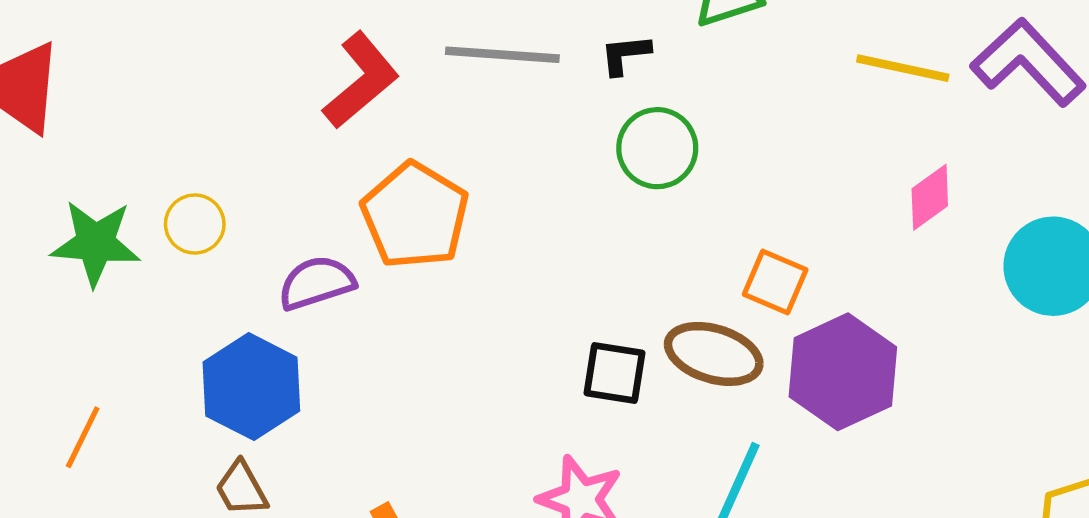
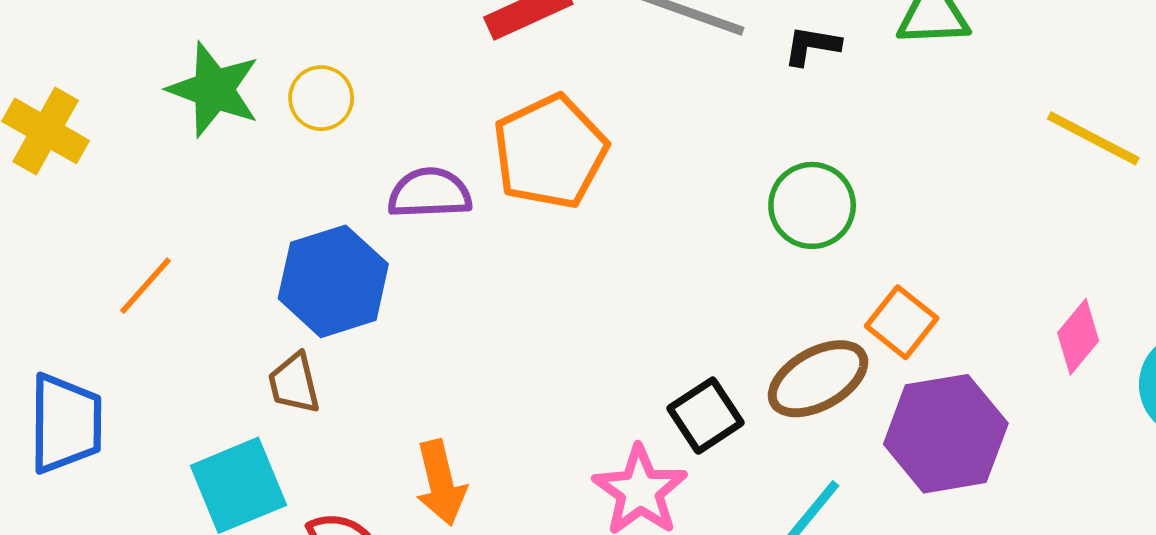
green circle: (657, 148) -> (812, 205), moved
pink diamond: (930, 197) -> (1078, 337), moved, turned -30
brown ellipse: (714, 354) -> (818, 379), turned -62
black square: (615, 373) -> (705, 416), moved, turned 32

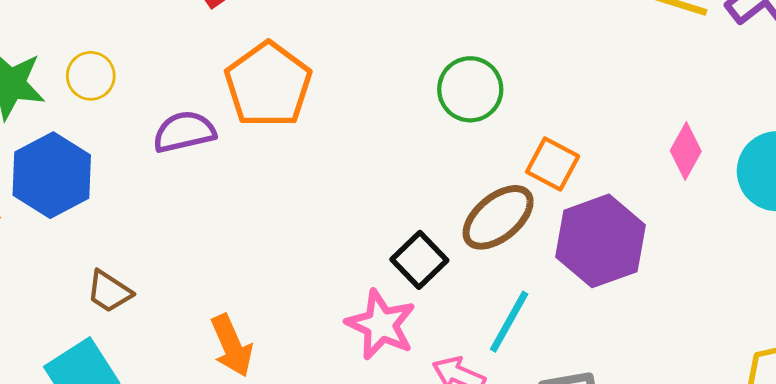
blue hexagon: (333, 281) -> (52, 175), moved
brown trapezoid: (294, 383) -> (109, 292), turned -33

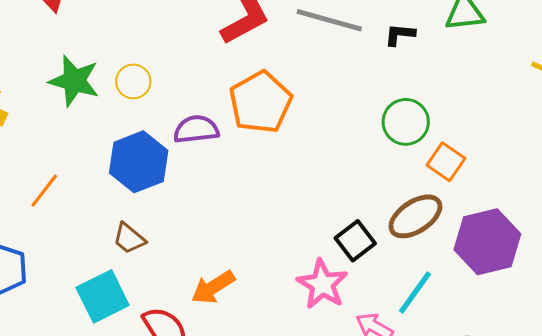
orange square: (553, 164) -> (446, 162), moved
blue hexagon: (52, 175) -> (139, 162), moved
orange arrow: (232, 346) -> (213, 287), turned 75

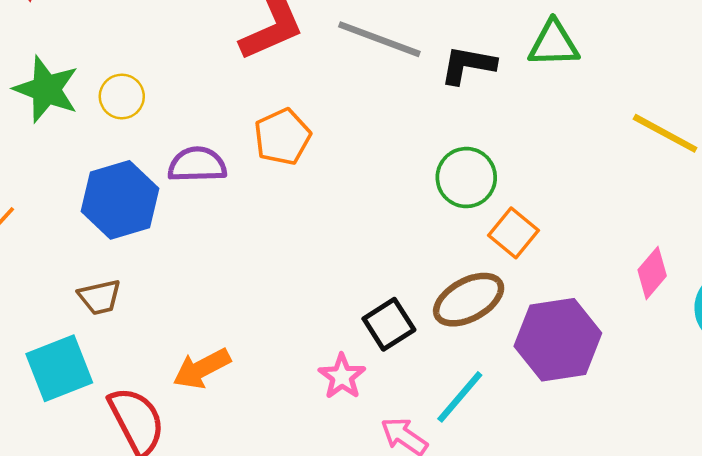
black L-shape: (400, 35) -> (468, 65), size x1.4
orange pentagon: (260, 102) -> (282, 137), size x0.7
brown trapezoid: (129, 238) -> (100, 297), turned -57
pink star: (322, 284) -> (342, 376), size x0.7

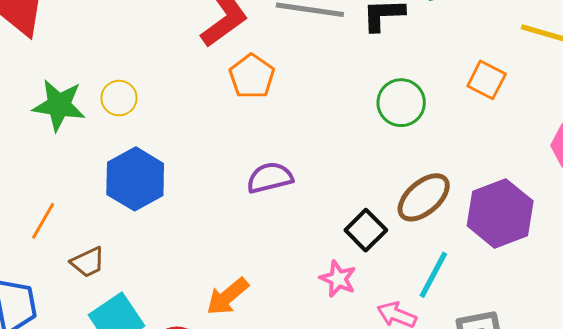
orange pentagon: (282, 137) -> (252, 76), moved
purple semicircle: (197, 165) -> (270, 178), moved
orange square: (514, 233) -> (487, 80), moved
brown trapezoid: (100, 297) -> (88, 262), moved

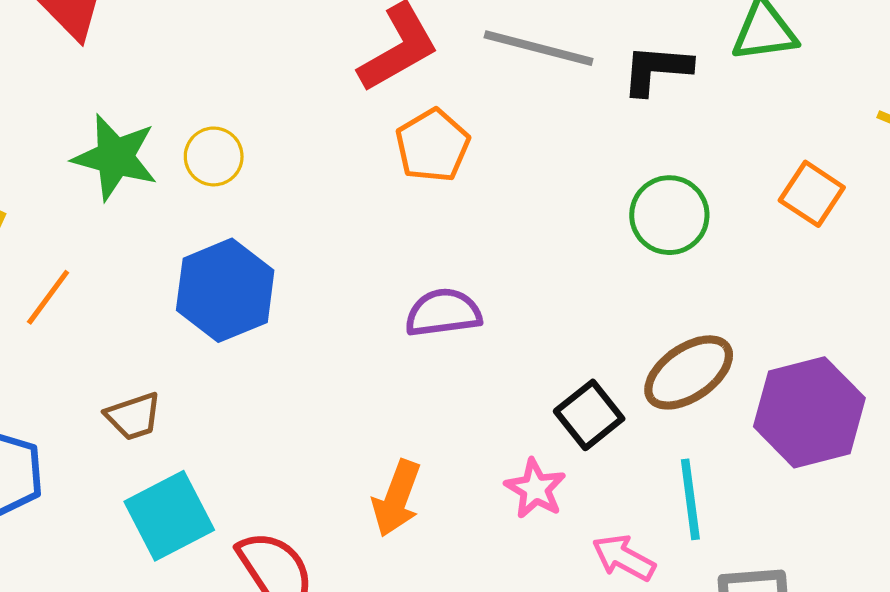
orange line: (43, 221) -> (48, 297), moved
cyan line: (433, 275) -> (690, 499), turned -42
orange arrow: (228, 296) -> (397, 498), moved, turned -36

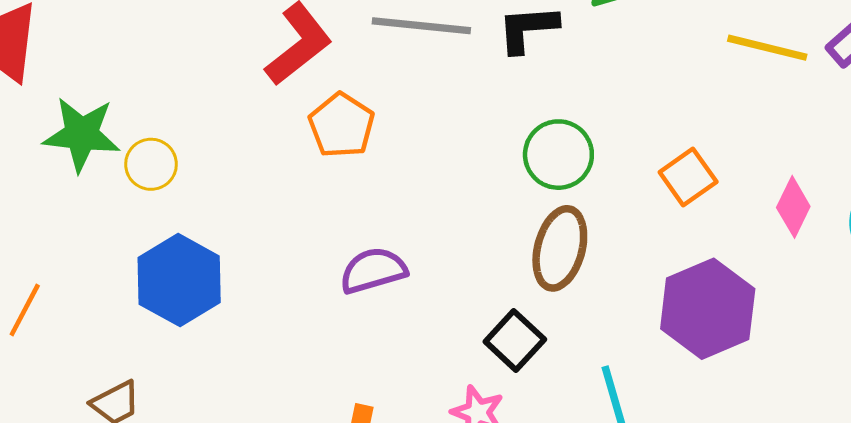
green star: (115, 157) -> (82, 134), moved
orange square: (812, 194) -> (688, 177), moved, turned 30
brown ellipse: (689, 372) -> (560, 248), moved, turned -32

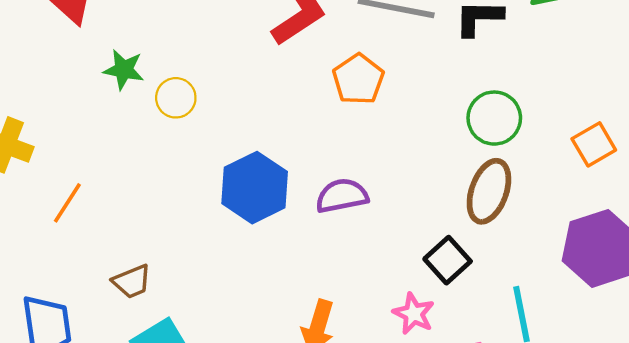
orange pentagon: (341, 125) -> (358, 79), moved
green star: (82, 134) -> (124, 70), size x0.7
blue hexagon: (179, 280) -> (255, 188), moved

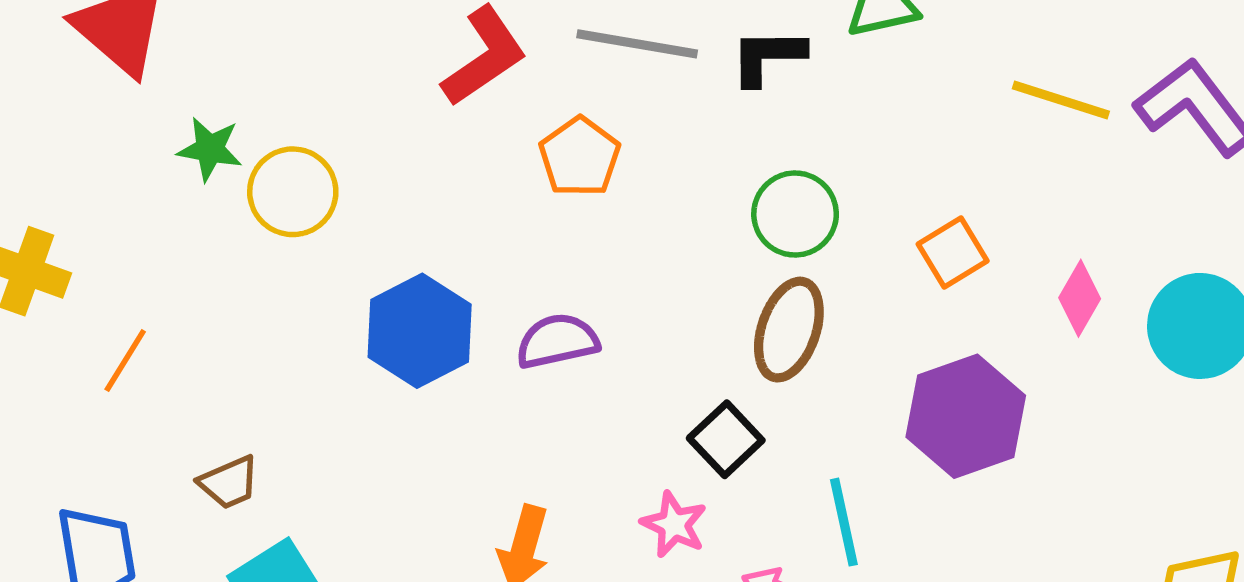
yellow circle: (176, 98) -> (293, 192), size x1.4

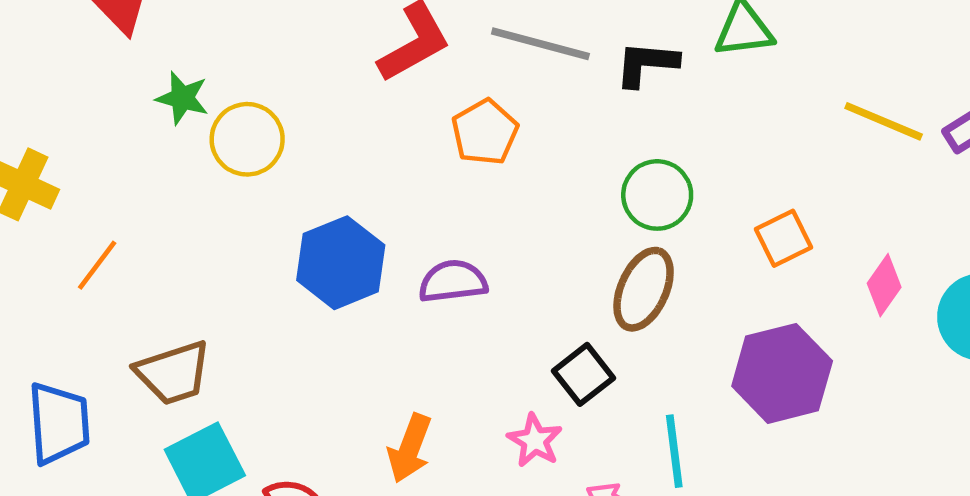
brown trapezoid: (229, 483) -> (173, 373), size x1.5

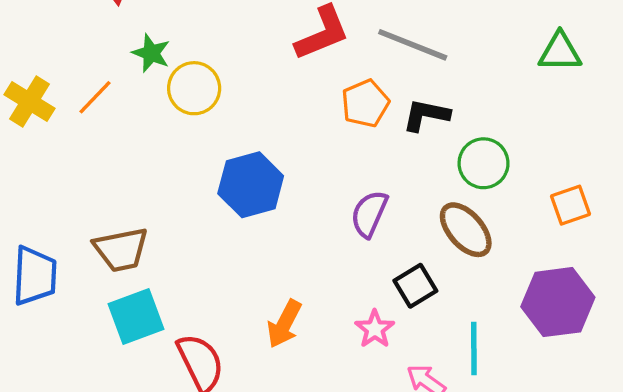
black L-shape: (646, 64) -> (426, 115), moved
orange line: (97, 265) -> (95, 97), moved
purple semicircle: (453, 281) -> (369, 214), moved, turned -66
brown ellipse: (644, 289) -> (466, 230), turned -72

